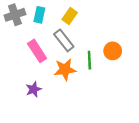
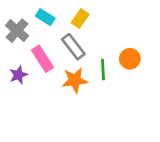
gray cross: (15, 15) -> (17, 31), moved, turned -30
cyan rectangle: (39, 15) -> (45, 17), turned -70
purple star: (34, 89) -> (18, 75), moved

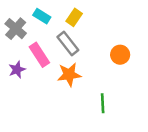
green line: (103, 70) -> (103, 103), moved

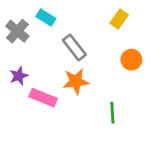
yellow rectangle: (74, 17) -> (119, 19), moved
pink rectangle: (39, 55) -> (43, 98), moved, turned -35

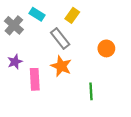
yellow rectangle: (119, 19) -> (72, 15), moved
orange star: (76, 81) -> (61, 66), turned 30
pink rectangle: (43, 98) -> (35, 79), turned 65

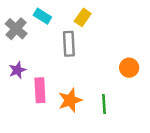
gray rectangle: (60, 39) -> (69, 44), turned 35
orange circle: (106, 48) -> (129, 68), moved
orange star: (61, 66) -> (70, 100), moved, turned 30

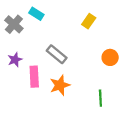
yellow rectangle: (83, 17) -> (89, 21), moved
gray rectangle: (69, 44) -> (57, 54), moved, turned -48
green line: (104, 104) -> (100, 98), moved

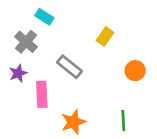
yellow rectangle: (89, 21) -> (105, 36), moved
gray cross: (14, 24) -> (26, 42), moved
orange star: (60, 85) -> (73, 122), moved

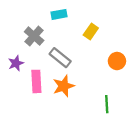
cyan rectangle: (44, 17) -> (59, 14), moved, turned -42
gray cross: (26, 42) -> (34, 36), moved
orange star: (73, 122) -> (64, 86), moved

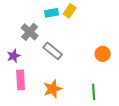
yellow rectangle: (91, 31) -> (70, 11), moved
pink rectangle: (36, 81) -> (21, 80), moved
orange star: (64, 86) -> (53, 89), moved

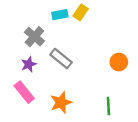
purple star: (14, 56) -> (29, 64), moved
pink rectangle: (21, 80) -> (24, 92), turned -36

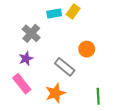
gray rectangle: (61, 59) -> (65, 67), moved
orange circle: (119, 62) -> (87, 49), moved

